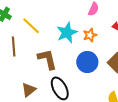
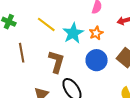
yellow line: (31, 26) -> (46, 24), moved
brown L-shape: (47, 59) -> (56, 62), turned 35

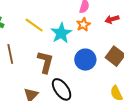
orange star: (96, 33) -> (83, 25), moved

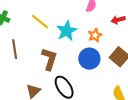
orange star: (83, 25) -> (95, 35), moved

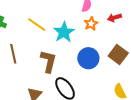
orange star: (95, 35) -> (91, 24), moved

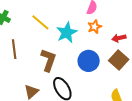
red arrow: (114, 18) -> (119, 38), moved

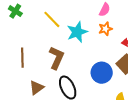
brown line: (14, 49) -> (22, 58), moved
blue circle: (89, 61) -> (102, 73), moved

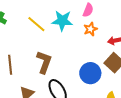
cyan star: (77, 32) -> (62, 21), moved, turned 30

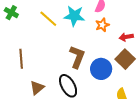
brown L-shape: (44, 62) -> (77, 57), moved

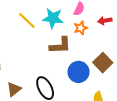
red arrow: (126, 37) -> (105, 21), moved
brown L-shape: (77, 57) -> (60, 45), moved, turned 65

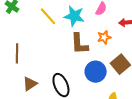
orange star: (81, 28) -> (104, 37), moved
brown L-shape: (60, 45) -> (79, 44), turned 85

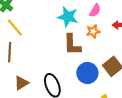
yellow line: (48, 16) -> (15, 28), moved
orange star: (104, 37) -> (93, 31), moved

